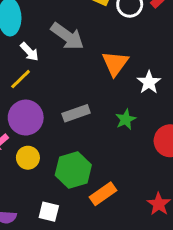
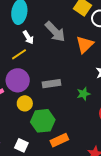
orange triangle: (115, 63) -> (85, 45), moved
yellow circle: (28, 158) -> (25, 103), moved

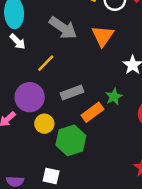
white arrow: (28, 37) -> (18, 42), moved
yellow line: (19, 54) -> (46, 63), moved
orange rectangle: (59, 140) -> (92, 112), moved

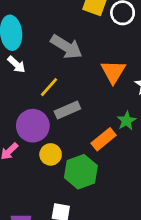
orange triangle: (103, 36) -> (113, 72), moved
gray rectangle: (72, 93) -> (67, 110), moved

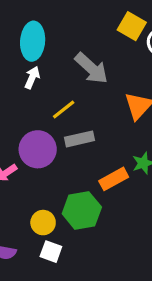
white arrow: (17, 64) -> (32, 78), turned -120
yellow circle: (51, 154) -> (43, 223), moved

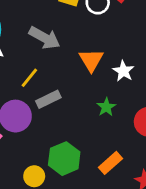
orange rectangle: (114, 179) -> (111, 163), moved

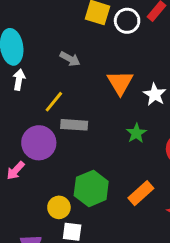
gray arrow: (45, 38) -> (70, 59), size x0.6
gray rectangle: (48, 99) -> (74, 125), turned 30

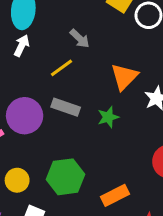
yellow line: (54, 102) -> (61, 68), moved
green star: (136, 133) -> (108, 117), moved
yellow circle: (59, 207) -> (17, 180), moved

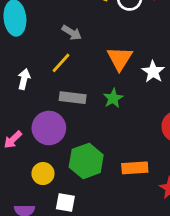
white arrow: (22, 46) -> (24, 79), moved
purple circle: (25, 116) -> (49, 128), moved
orange rectangle: (115, 195) -> (135, 168), turned 35

